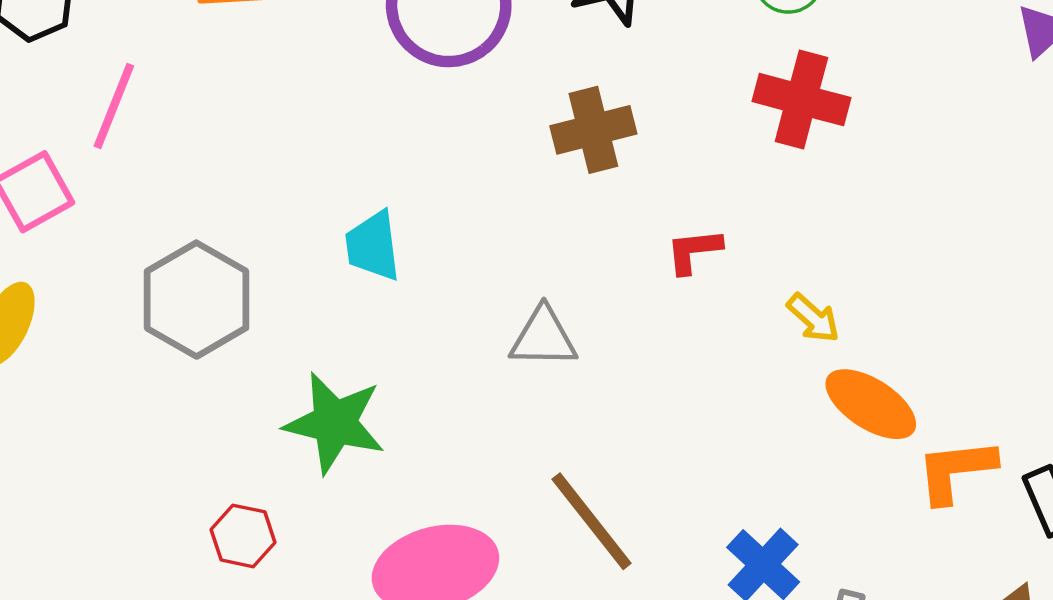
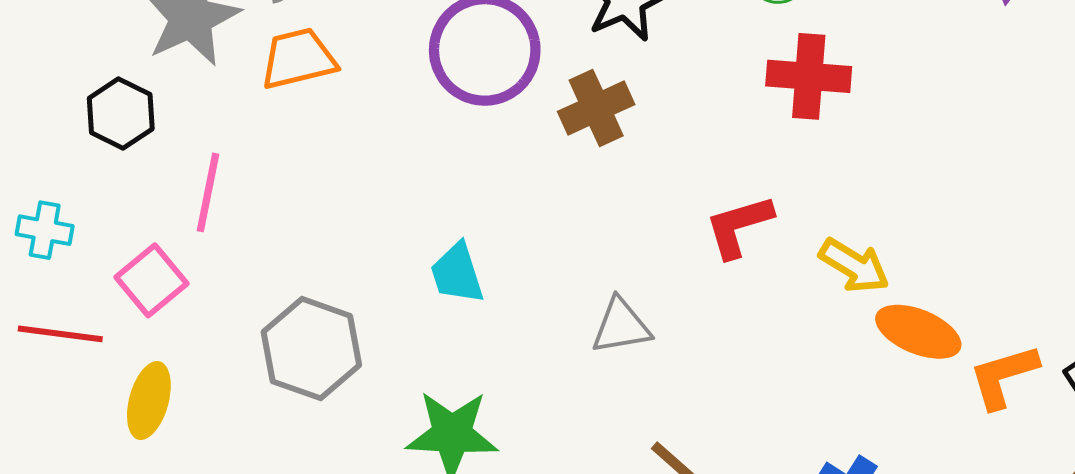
brown cross: (593, 130) -> (596, 108), moved
red L-shape: (694, 251) -> (739, 226), size x1.4
yellow arrow: (813, 318) -> (854, 266), size x1.4

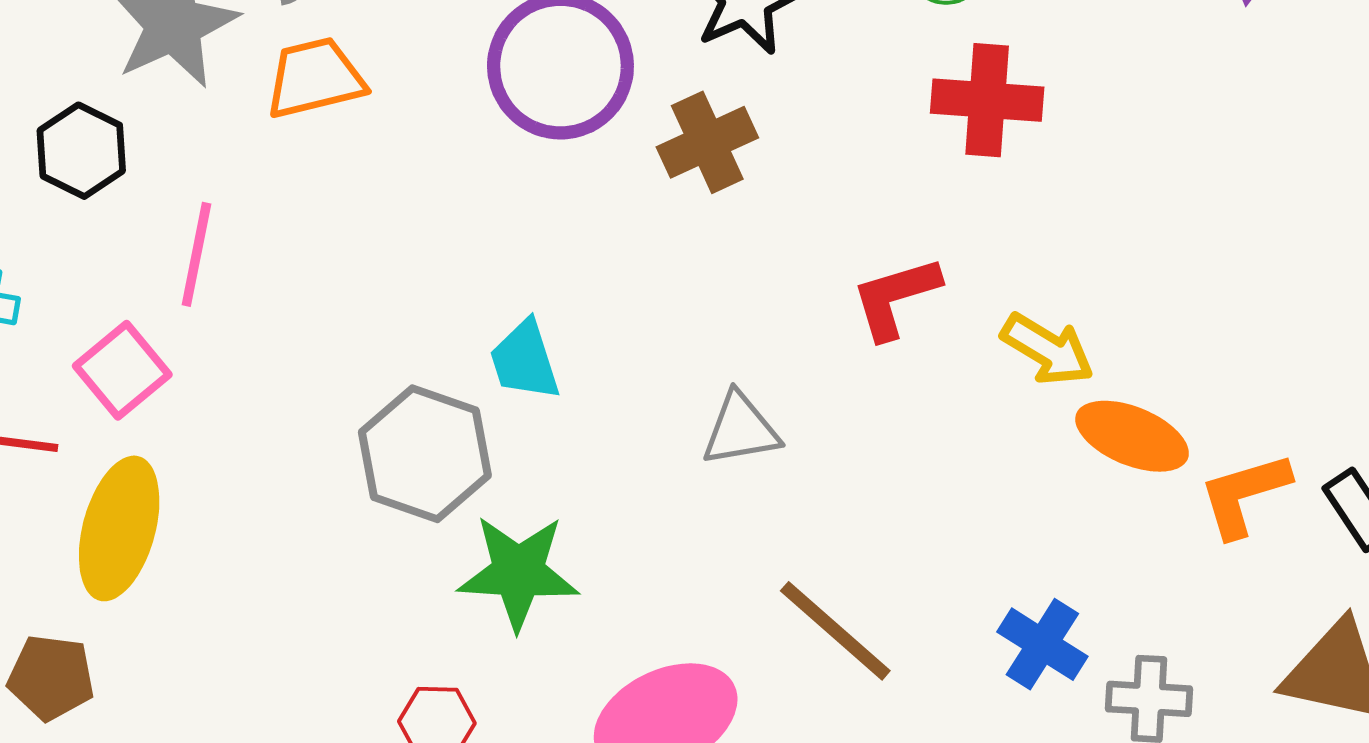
gray hexagon: (311, 349) -> (425, 454), moved
yellow ellipse: (149, 400) -> (119, 528), size x1.4

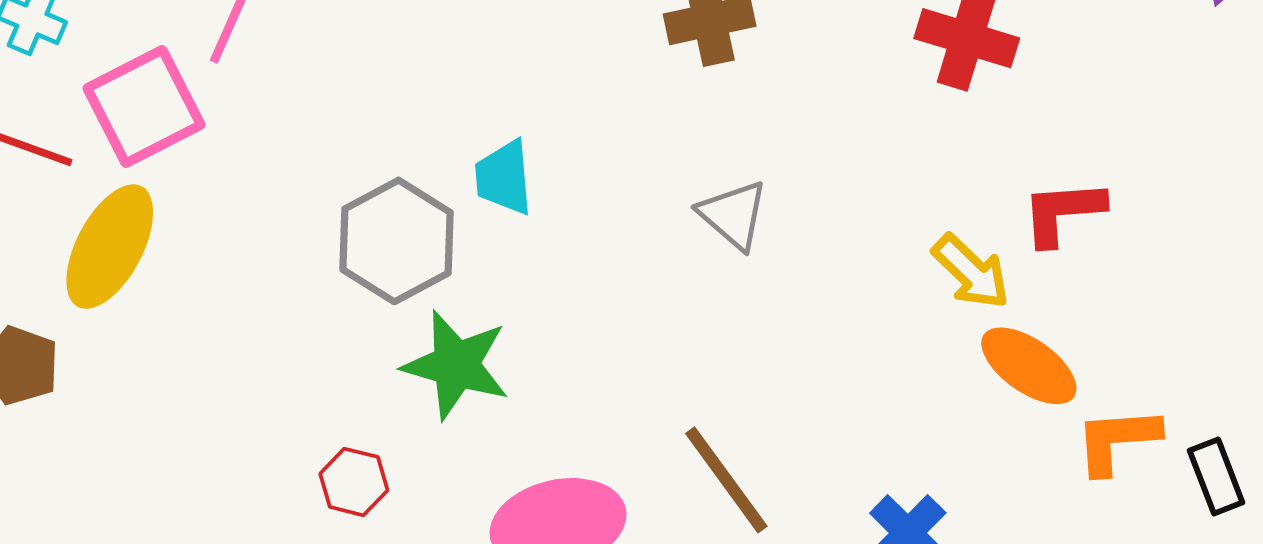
red L-shape: (895, 298) -> (1063, 212), moved
pink square: (122, 370) -> (144, 107), size x1.4
gray triangle: (741, 429) -> (733, 215), moved, turned 38

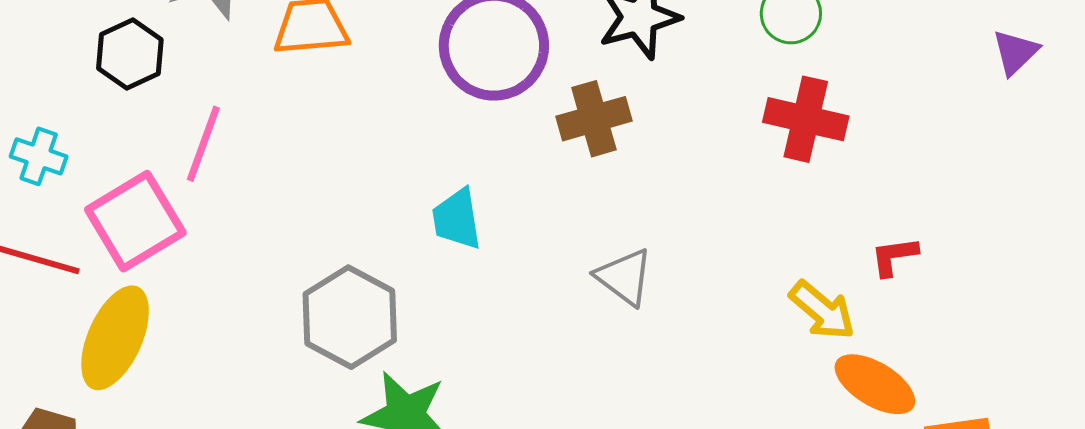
cyan trapezoid: (504, 178) -> (457, 219), moved
red L-shape: (1063, 212) -> (894, 256), size x0.7

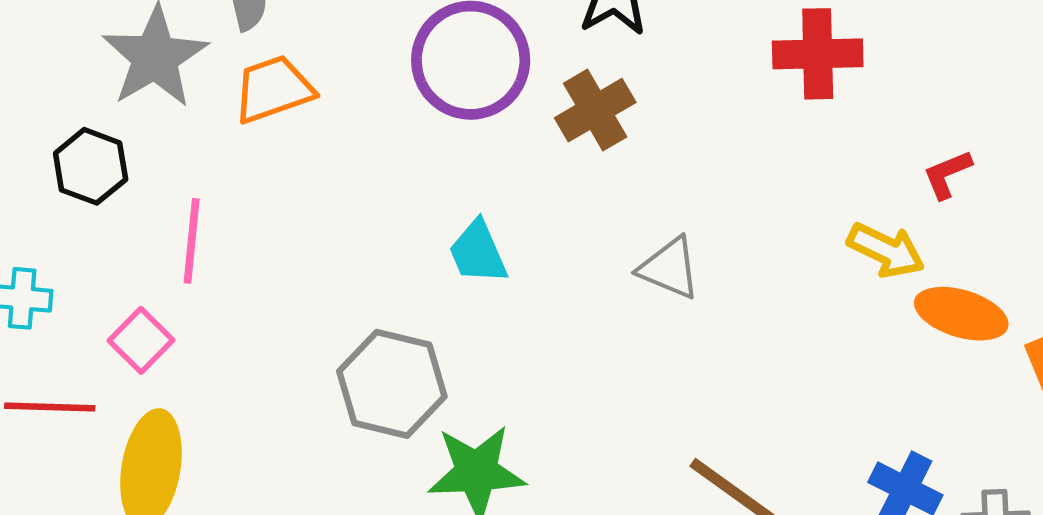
pink square: (135, 221) -> (141, 340), size x0.6

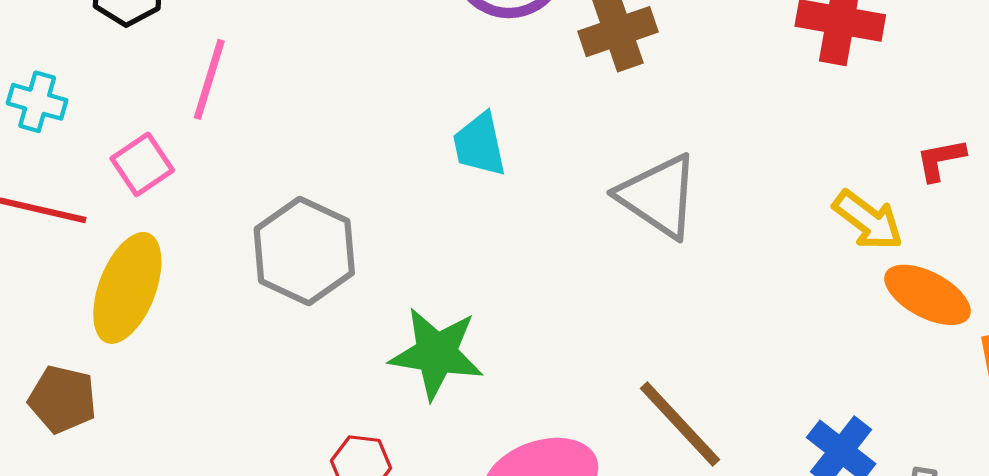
gray triangle: (669, 268) -> (659, 196), size x1.4
gray hexagon: (392, 384) -> (304, 251), moved

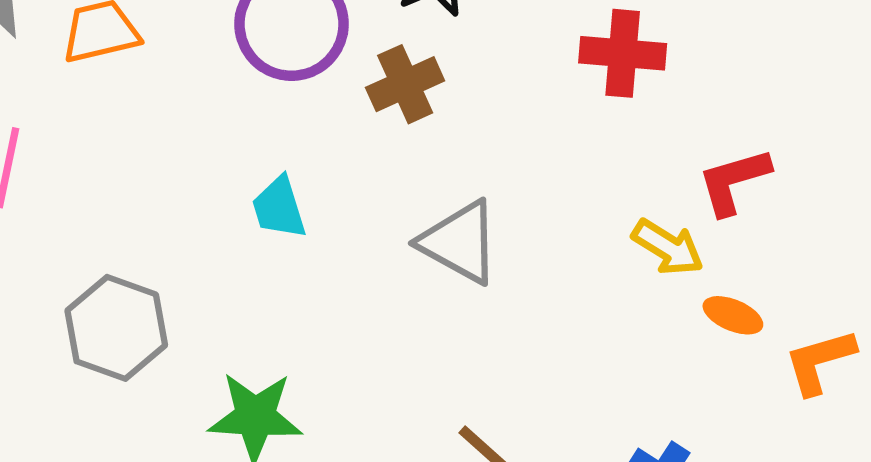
red L-shape: (941, 160) -> (734, 181), size x1.5
orange ellipse: (927, 295) -> (733, 315), size x0.7

